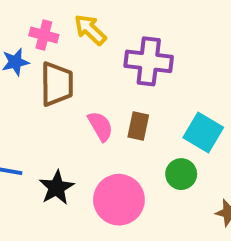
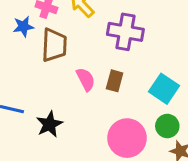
green circle: (181, 174) -> (167, 126), moved
pink circle: (119, 200) -> (127, 138), moved

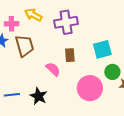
pink semicircle: (86, 79) -> (53, 69), moved
cyan square: (164, 89) -> (102, 49), turned -30

